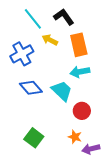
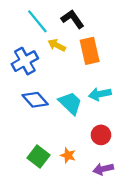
cyan arrow: (80, 72) -> (100, 94), moved
red circle: (82, 111) -> (101, 135), moved
orange star: (75, 137) -> (68, 155), moved

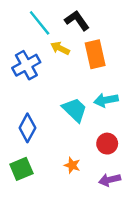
blue diamond: (35, 100) -> (27, 128), moved, turned 70
green square: (38, 157) -> (21, 169), moved, turned 30

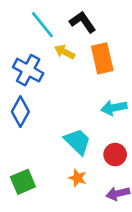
blue cross: (26, 65) -> (28, 70), turned -32
cyan trapezoid: (75, 110) -> (77, 142), moved
blue diamond: (27, 128) -> (20, 112), moved

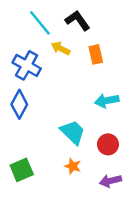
orange rectangle: (102, 58) -> (96, 54), size x0.7

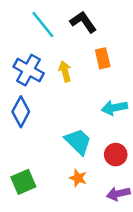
yellow arrow: (61, 48) -> (65, 71), moved, turned 48

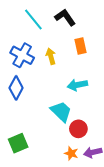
cyan arrow: (114, 108) -> (77, 85), moved
red circle: (116, 155) -> (78, 129), moved
orange star: (78, 178) -> (71, 153), moved

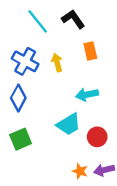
cyan trapezoid: (61, 111) -> (69, 124), turned 105
red circle: (78, 129) -> (97, 137), moved
green square: (18, 143) -> (21, 139), moved

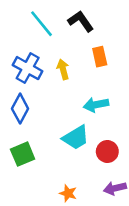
orange star: (80, 171) -> (68, 193), moved

